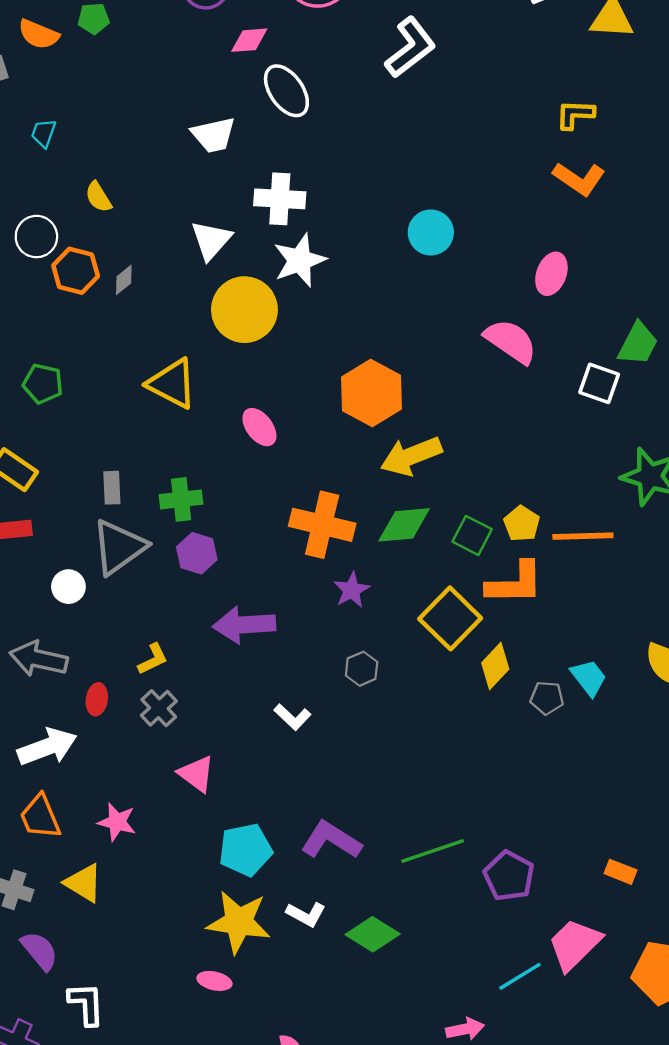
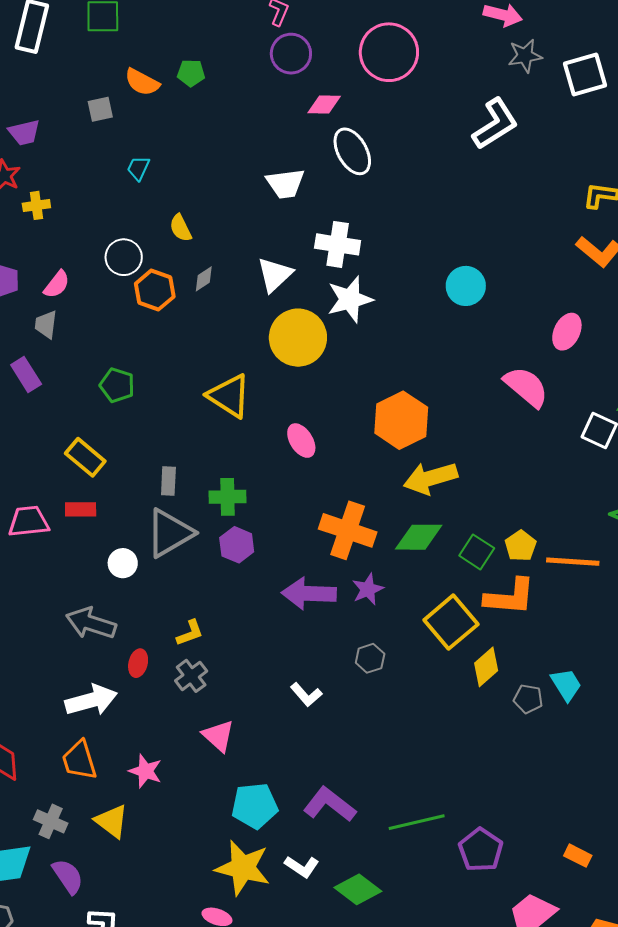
white L-shape: (410, 47) -> (495, 124), moved
gray diamond: (124, 280) -> (204, 279), moved
purple arrow: (244, 625) -> (309, 594), moved

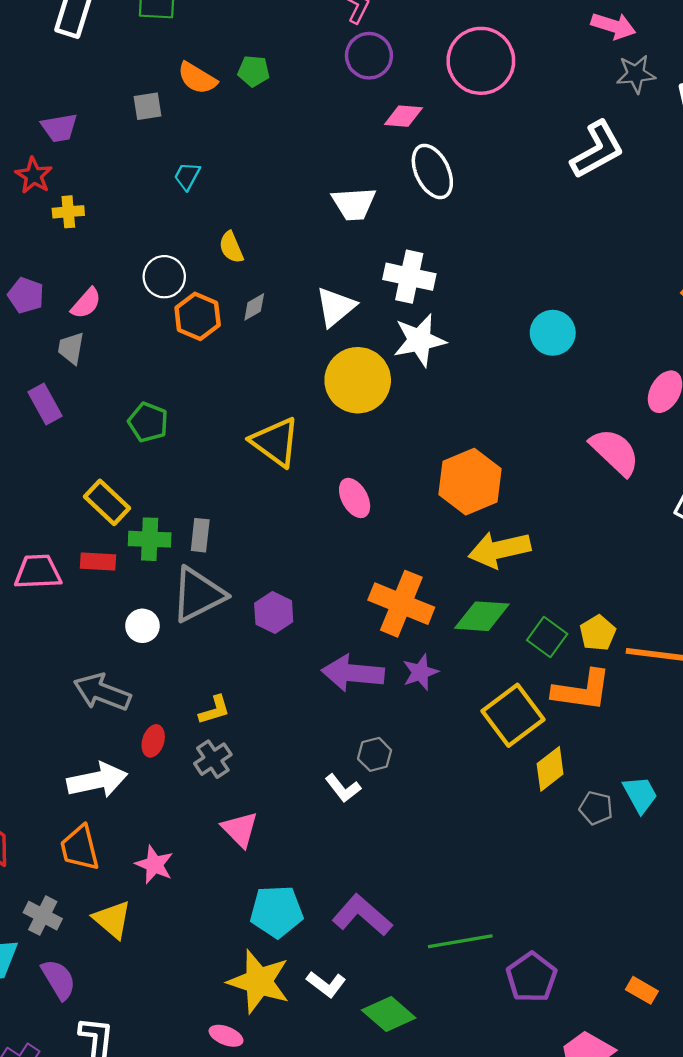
green cross: (227, 497) -> (150, 539), moved
gray hexagon: (370, 658) -> (375, 754), moved

